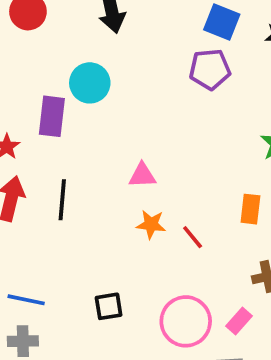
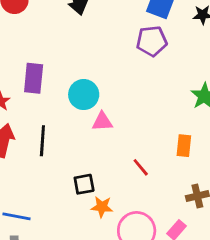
cyan circle: (90, 83) -> (84, 95), moved
orange star: (151, 224) -> (102, 207), moved
black square: (109, 306) -> (84, 184), moved

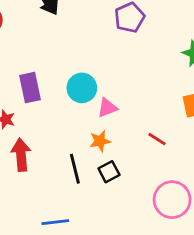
black line: (42, 141) -> (75, 169), moved
orange star: (102, 207) -> (100, 141), moved

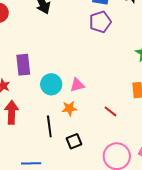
cyan circle: (82, 88) -> (51, 84), moved
black square: (109, 172) -> (74, 141), moved

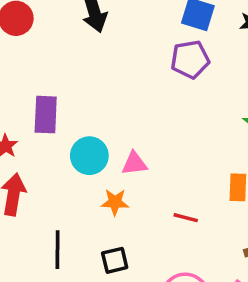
red line: (111, 111) -> (186, 218), turned -32
black line: (49, 126) -> (58, 250), moved

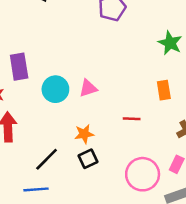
orange star: (115, 202) -> (84, 134), moved
black line: (58, 250) -> (47, 159), turned 56

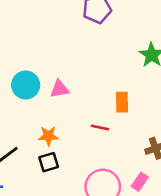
orange rectangle: (164, 90) -> (122, 102), moved

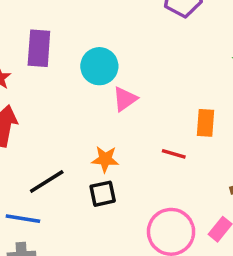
cyan circle: (26, 85) -> (99, 66), moved
pink triangle: (60, 89) -> (125, 99), turned -30

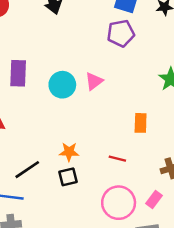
pink triangle: (125, 99) -> (94, 81), moved
red line: (174, 154) -> (117, 159), moved

